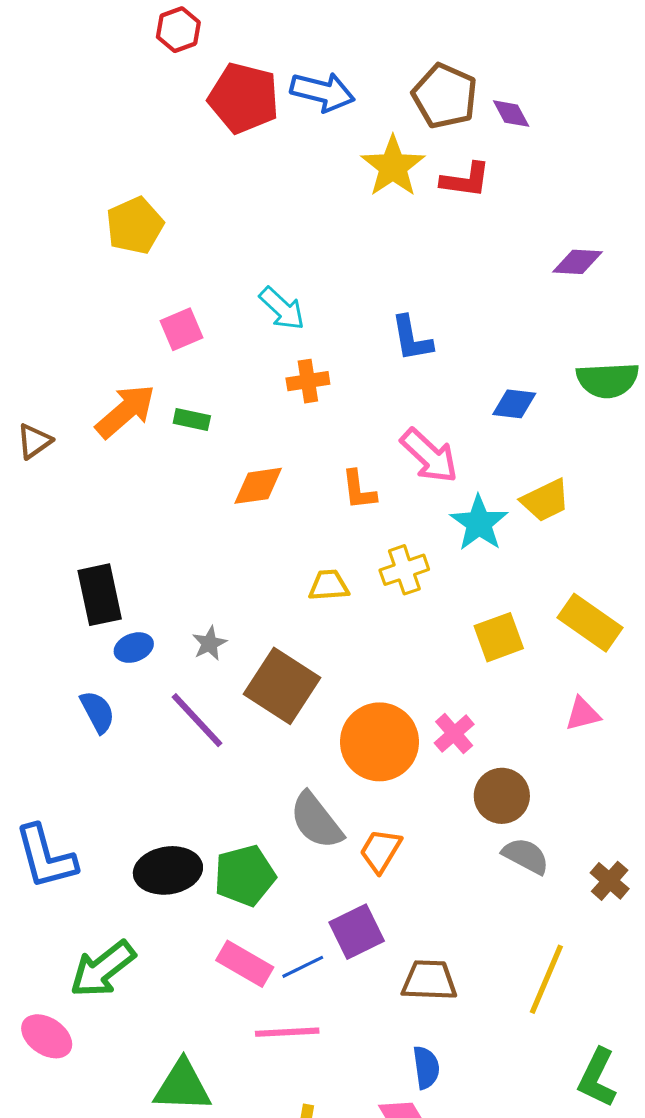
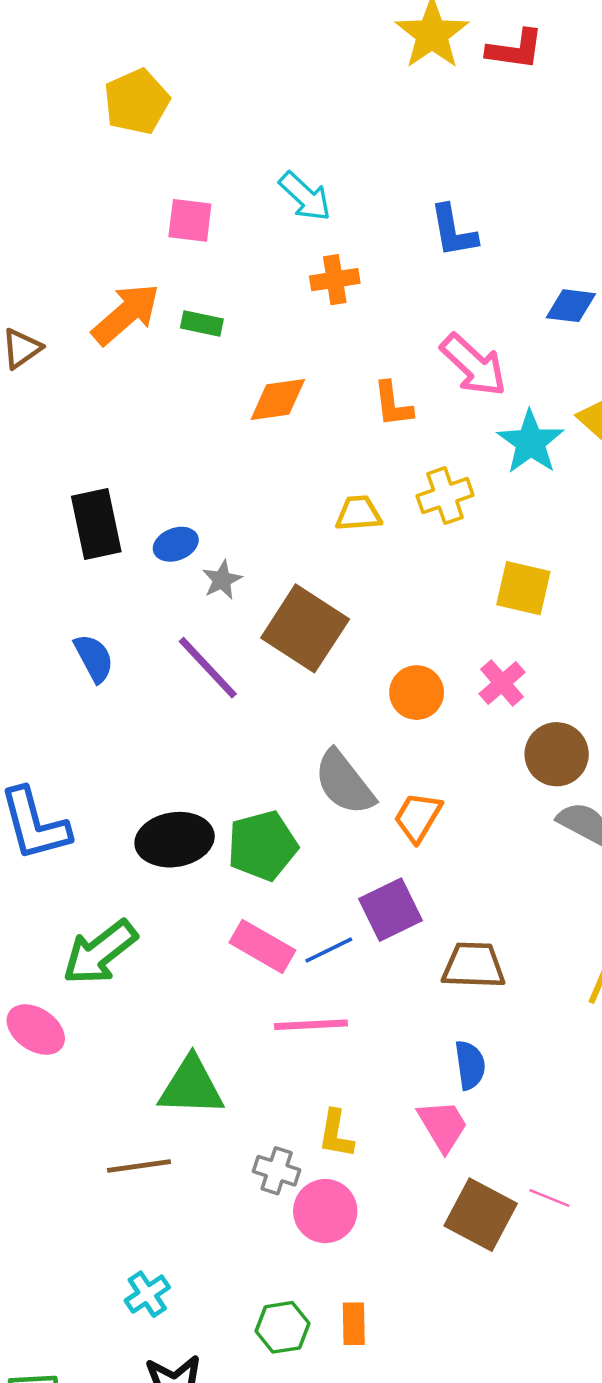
pink square: (181, 329) -> (190, 220), turned 30
yellow square: (499, 637) -> (523, 588), moved, turned 33
blue ellipse: (134, 648) -> (176, 544), moved
orange circle: (379, 742) -> (417, 693), size x0.6

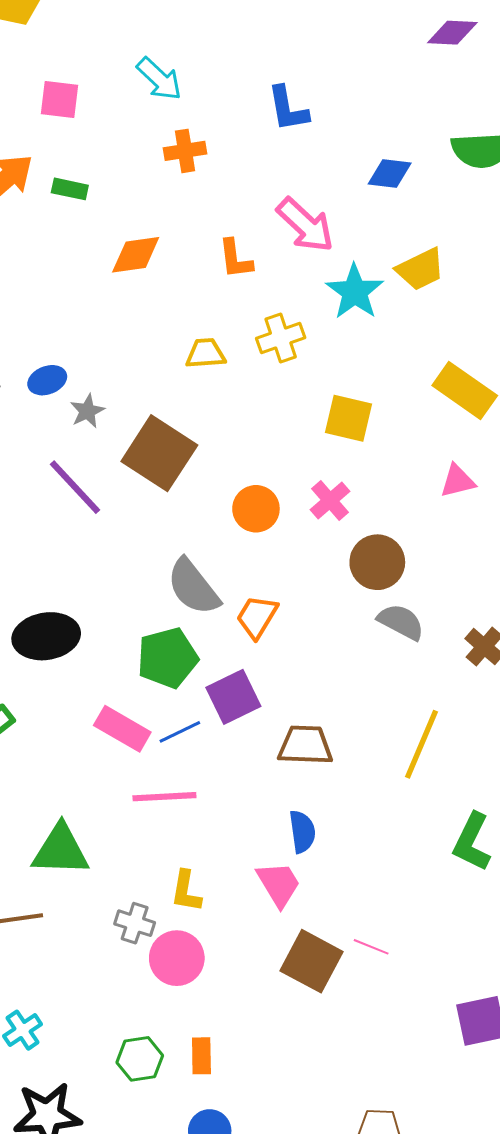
green pentagon: (262, 846) -> (168, 658), moved

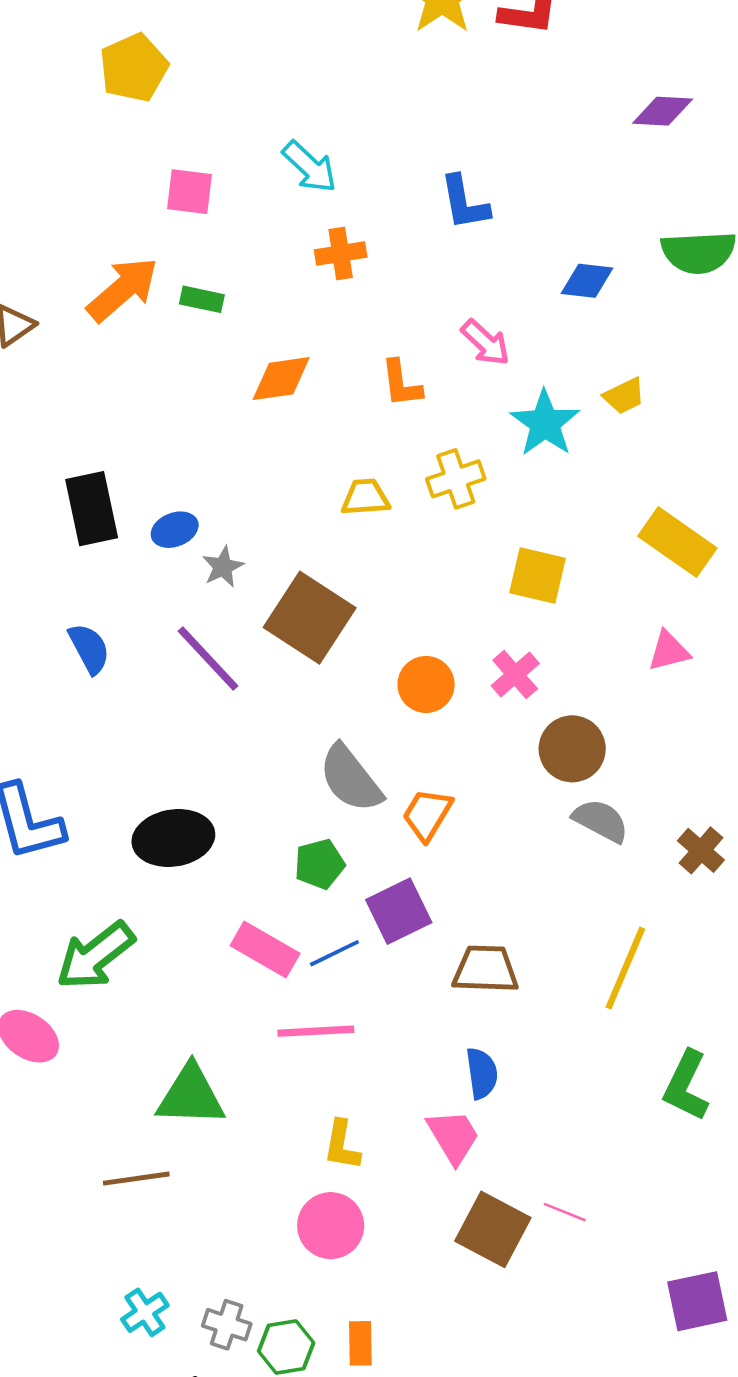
pink arrow: (305, 225) -> (485, 343), size x0.7
yellow trapezoid: (420, 269) -> (624, 396), size x0.7
green pentagon: (168, 658) -> (320, 864), size x0.7
gray cross: (135, 923) -> (227, 1325), moved

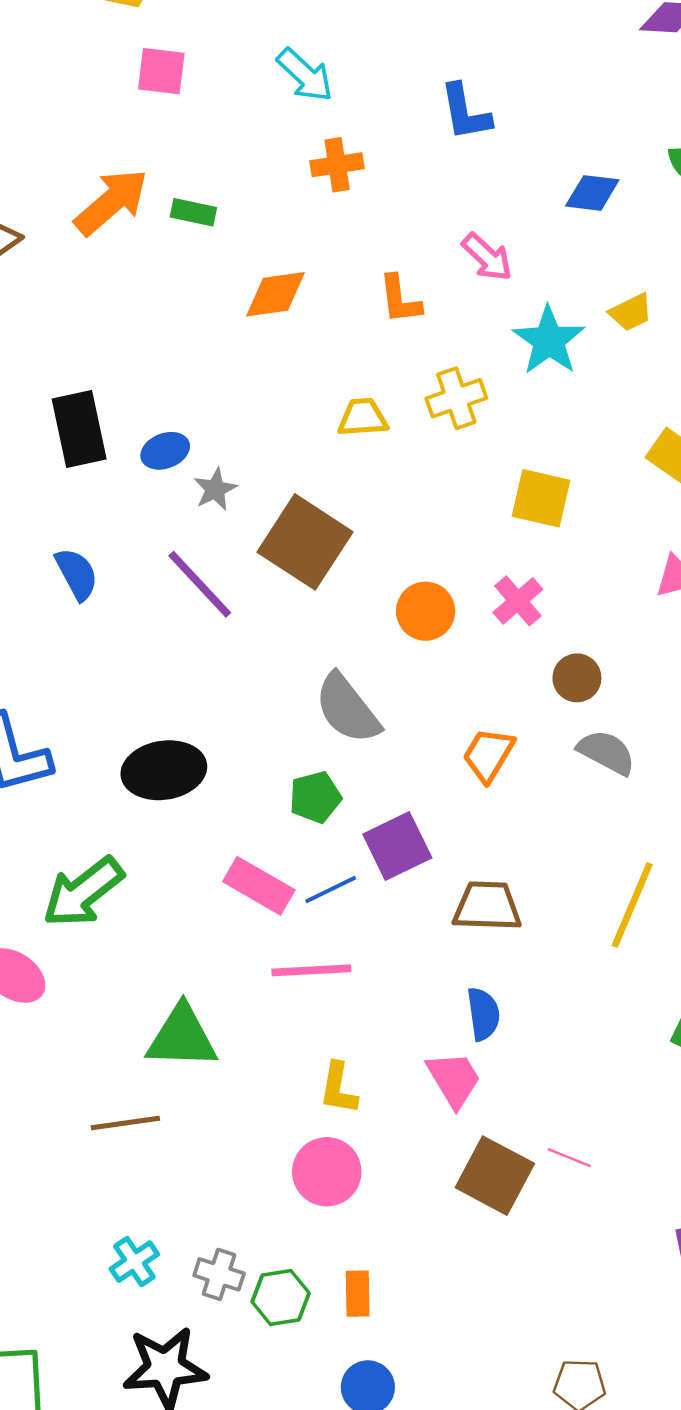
pink square: (189, 192) -> (161, 71), moved
brown circle: (572, 749) -> (577, 678), size x0.7
orange trapezoid: (427, 814) -> (488, 755), moved

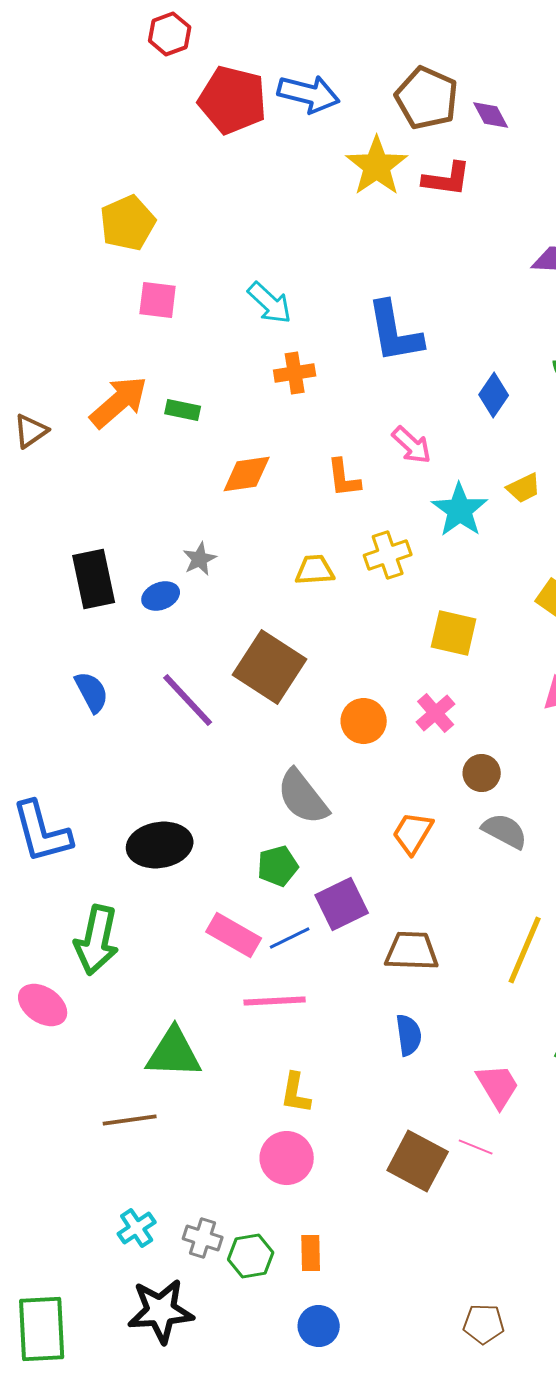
blue L-shape: (465, 112) -> (395, 332), size x1.4
blue diamond: (592, 193) -> (494, 395), turned -63
gray star: (215, 489) -> (200, 559), moved
green arrow: (83, 892) -> (97, 940), turned -40
pink trapezoid: (454, 1079) -> (498, 1086), moved

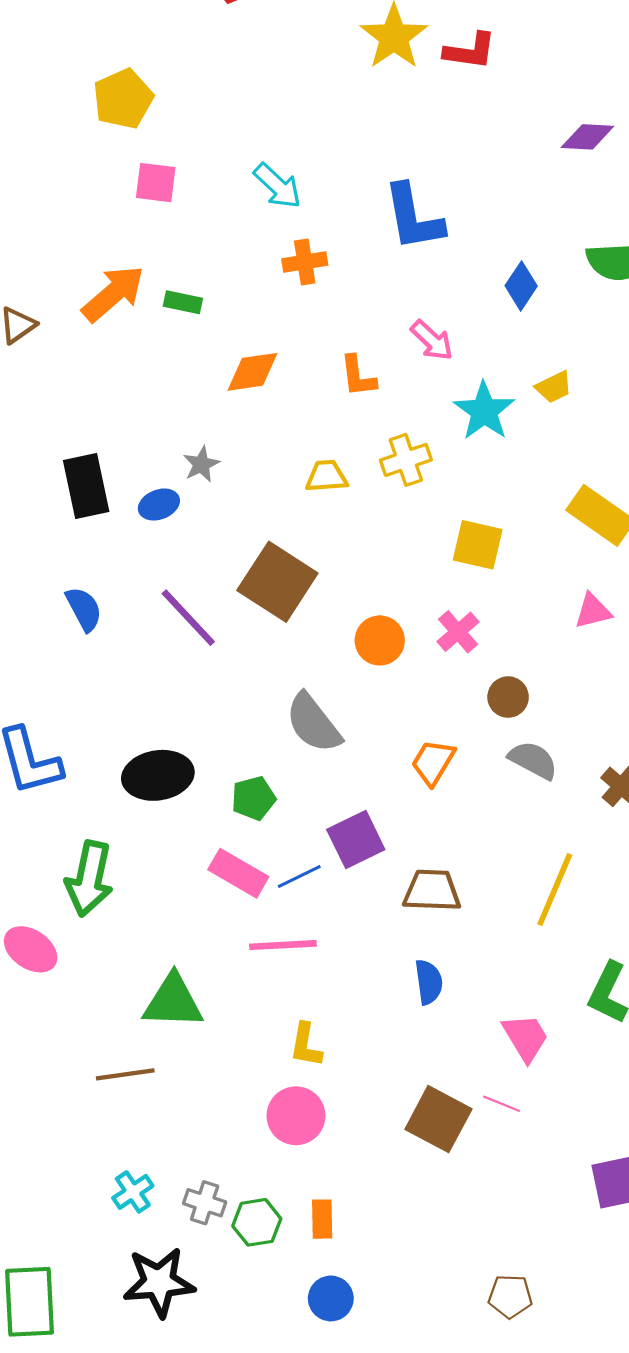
green pentagon: (278, 866) -> (254, 798), moved

